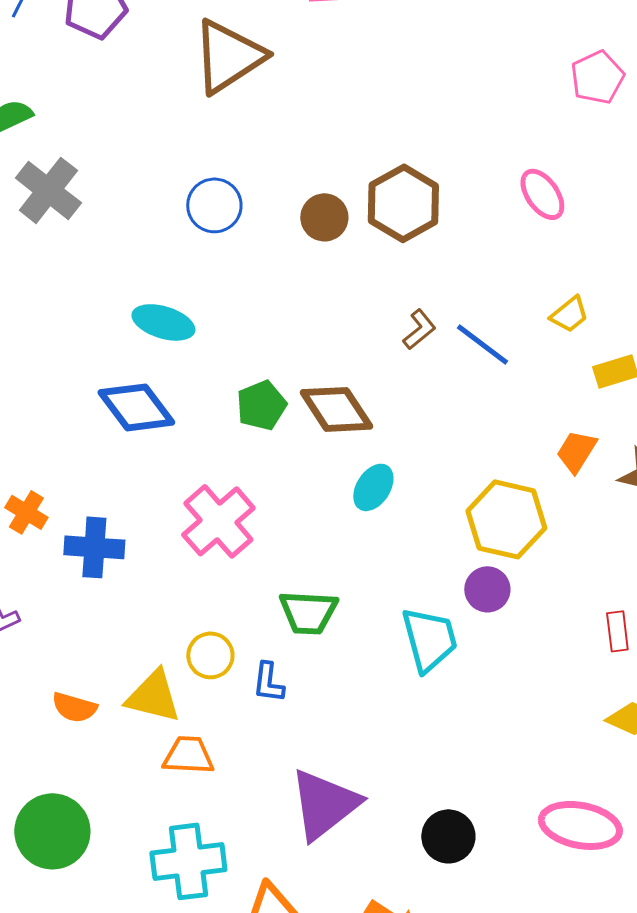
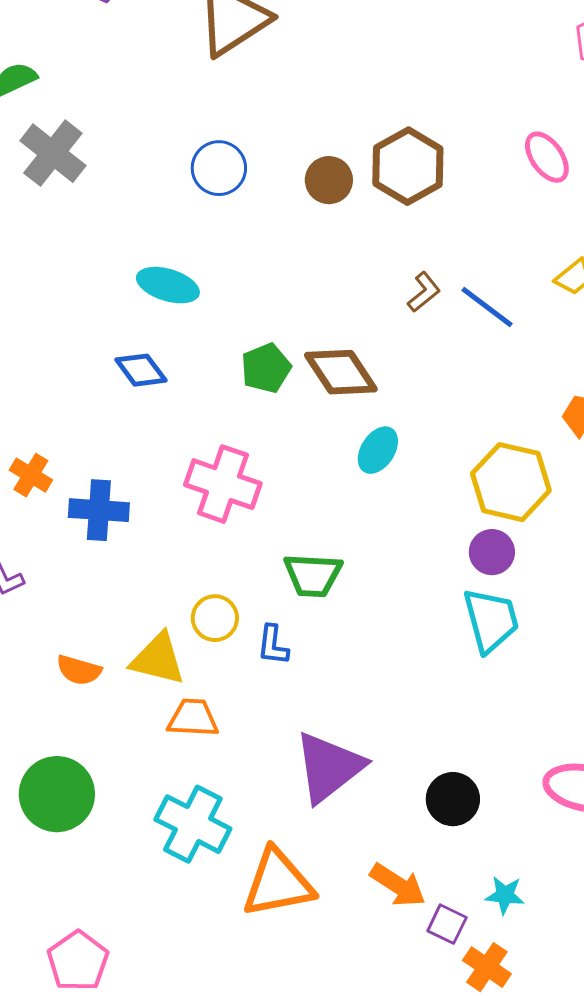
blue diamond: (136, 407) -> (141, 370), size x0.7
pink cross: (218, 521) -> (223, 484), turned -30
cyan trapezoid: (429, 639) -> (491, 620), moved
cyan cross: (188, 861) -> (193, 824), turned 34

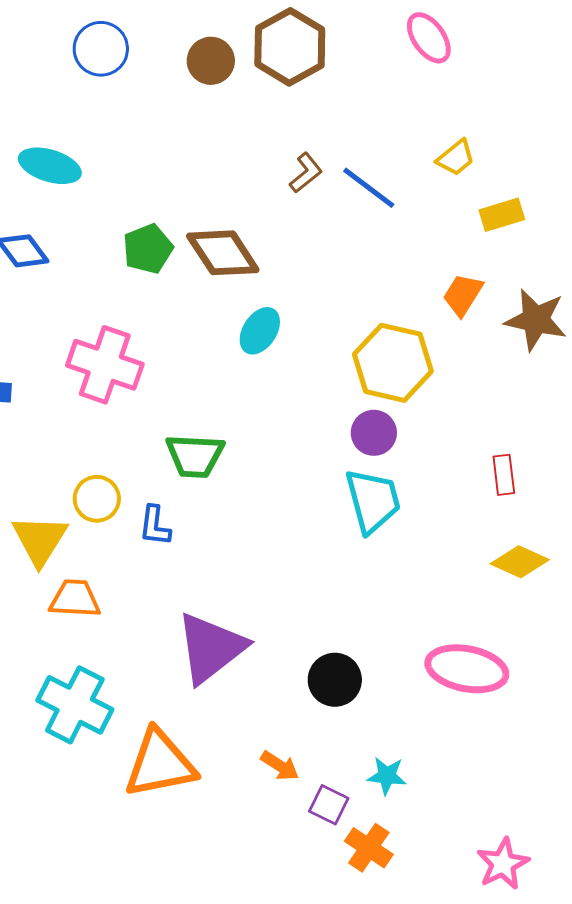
yellow triangle: (158, 659) -> (40, 540), turned 48
orange arrow: (398, 885) -> (280, 766), size x0.7

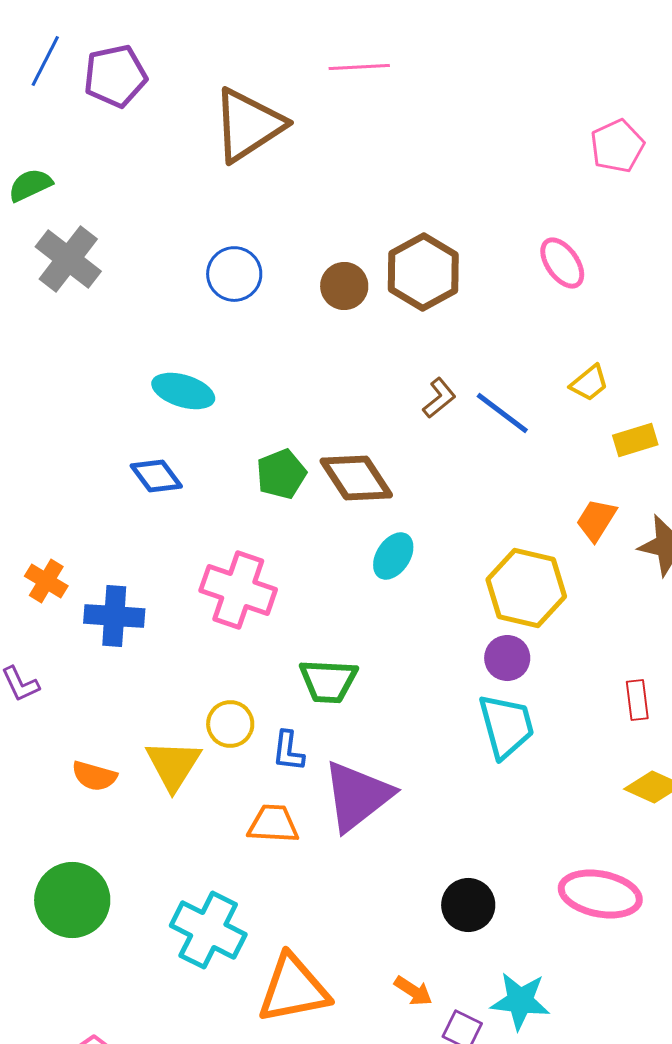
orange trapezoid: (75, 599) -> (273, 824), moved
purple triangle: (211, 648) -> (357, 796), moved
cyan star: (387, 776) -> (520, 1001), size x1.5

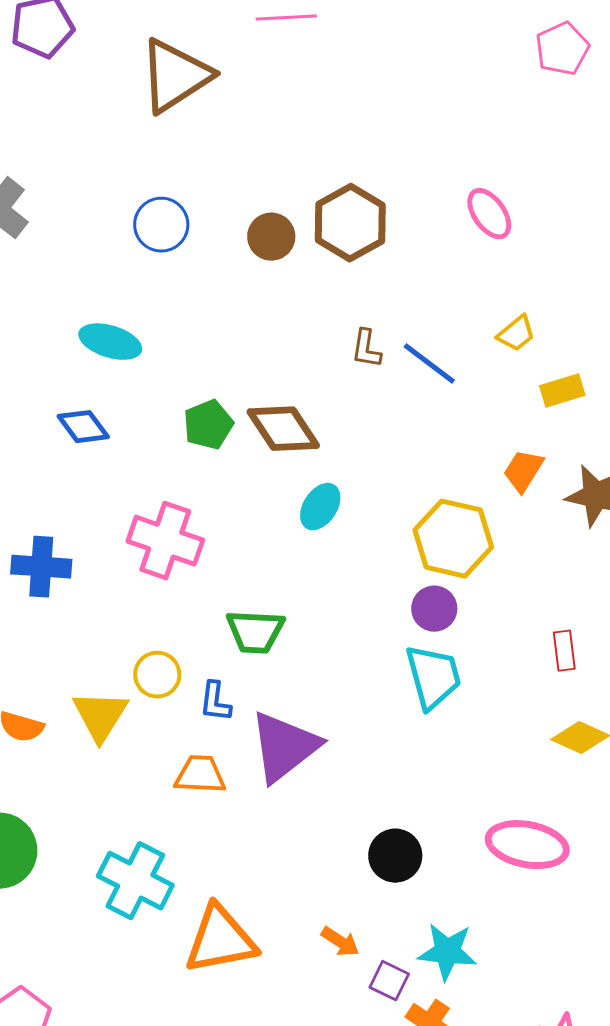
pink pentagon: (617, 146) -> (562, 49), moved
brown L-shape: (439, 398) -> (366, 349), turned 138

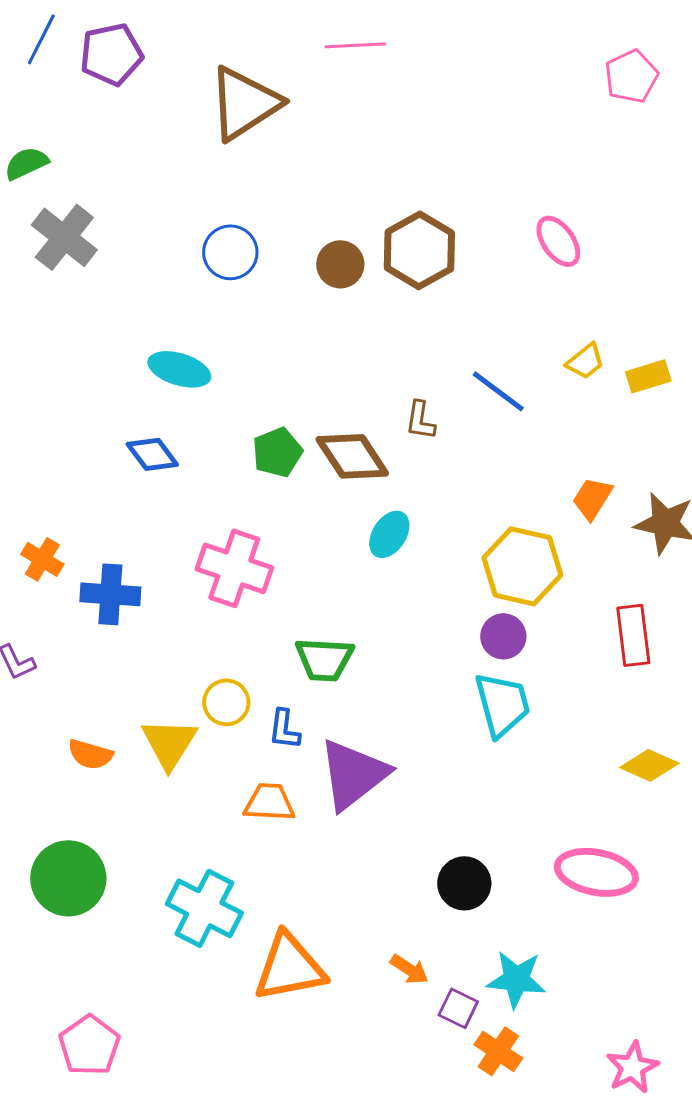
brown L-shape: (366, 349) -> (420, 420), moved
yellow rectangle: (562, 391) -> (648, 376), moved
red rectangle: (564, 651) -> (633, 635), moved, size x1.5

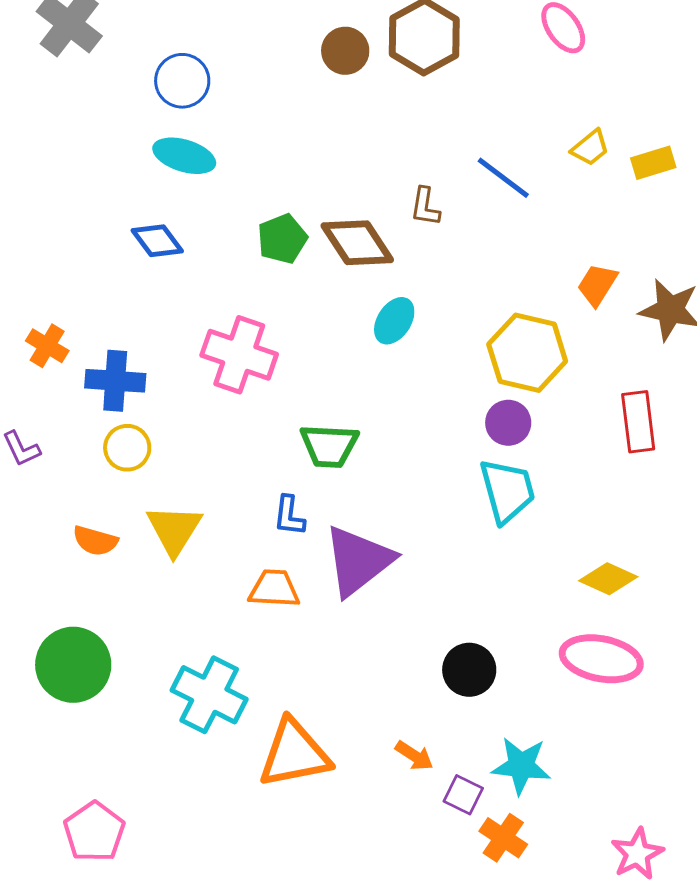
blue circle: (230, 252) -> (182, 81), moved
yellow circle: (226, 702) -> (127, 448), moved
yellow diamond: (649, 765) -> (608, 579), moved

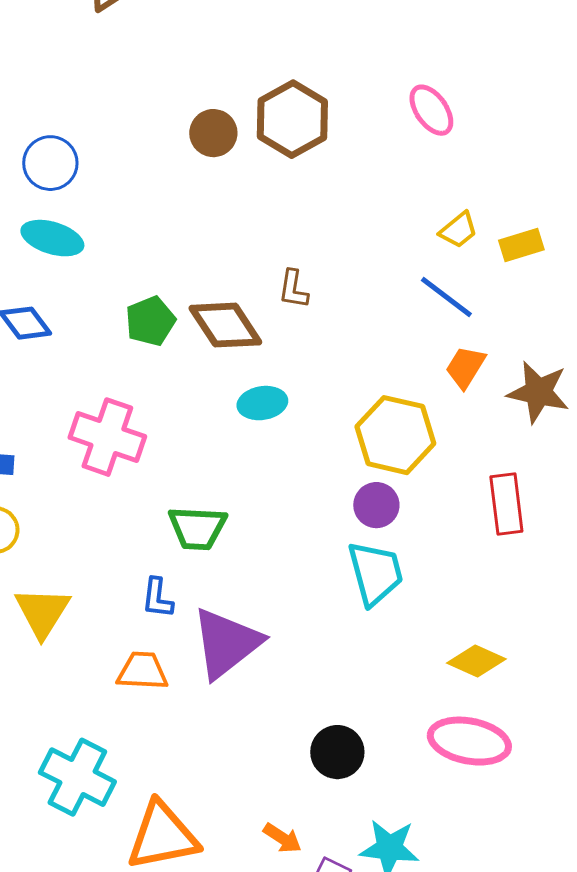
blue line: (503, 178) -> (446, 297), moved
cyan ellipse: (394, 321) -> (262, 403), turned 48

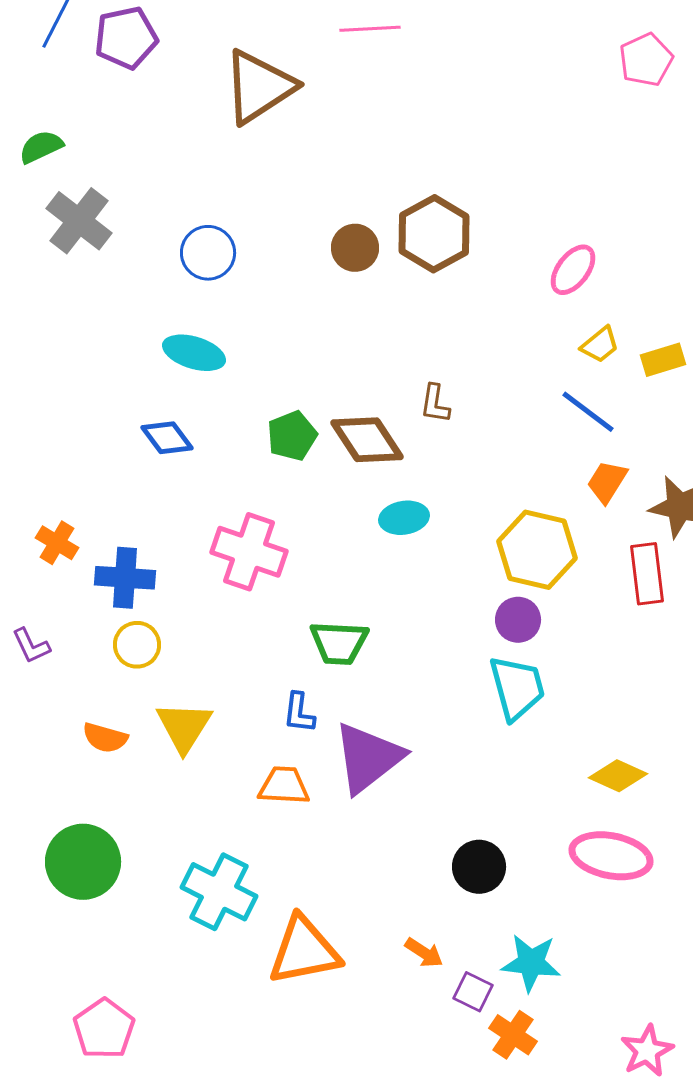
pink ellipse: (431, 110) -> (573, 270), moved, turned 72
blue circle: (50, 163) -> (208, 253), moved
red rectangle: (506, 504) -> (647, 574), moved

